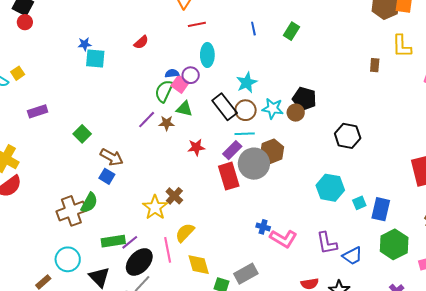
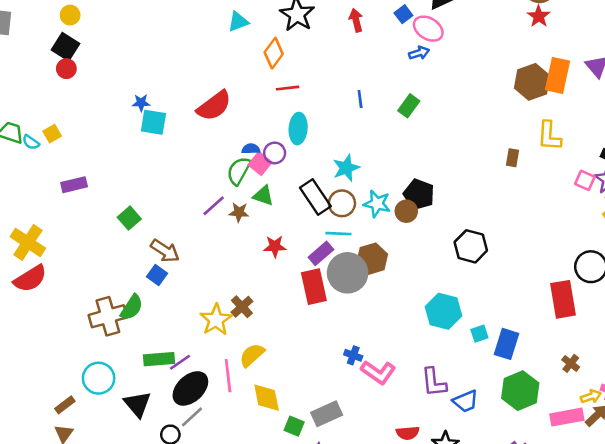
red semicircle: (141, 42) -> (214, 106), size x1.8

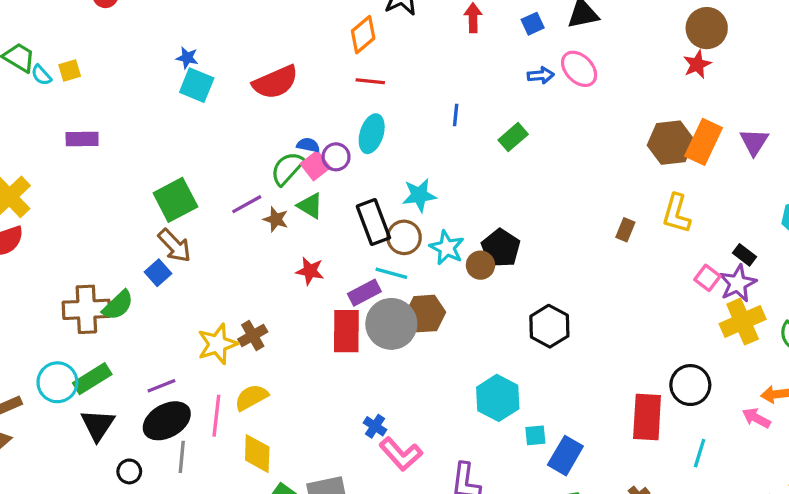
pink ellipse: (428, 29) -> (579, 69), moved
green square: (129, 218) -> (175, 200), moved, size x1.5
green rectangle: (159, 359) -> (92, 379), moved, turned -40
gray line: (192, 417) -> (182, 457), moved, turned -55

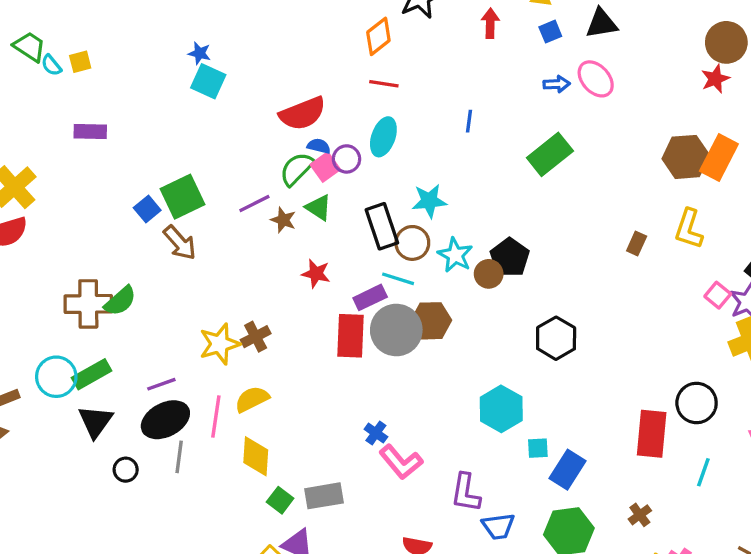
red semicircle: (275, 82) -> (303, 113), moved
green rectangle: (513, 137) -> (550, 154), moved, size x1.5
blue square: (158, 273) -> (147, 209), moved

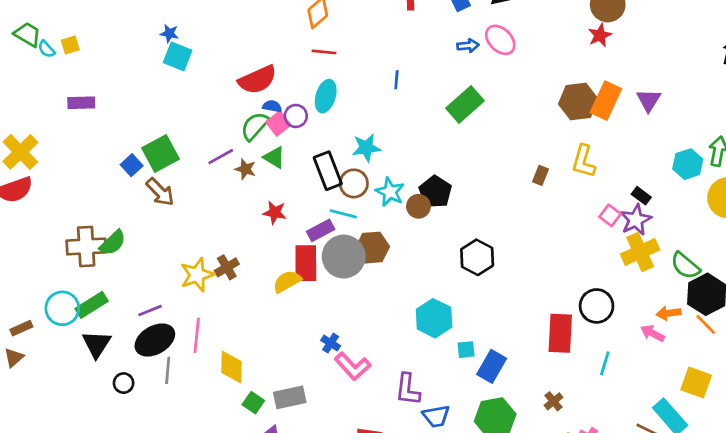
yellow semicircle: (252, 399) -> (287, 281), moved

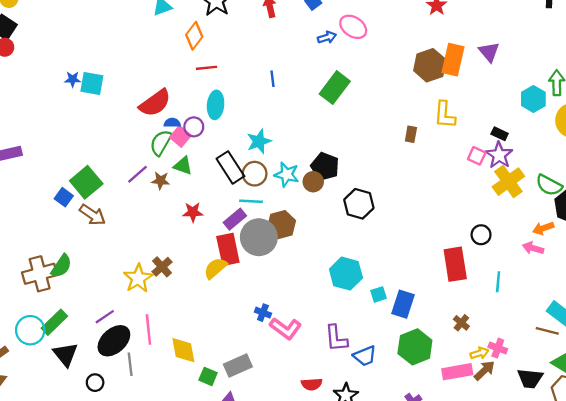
cyan square: (178, 56) -> (92, 84), moved
black hexagon: (477, 257) -> (359, 204), moved
black circle: (597, 306) -> (481, 235), size x0.7

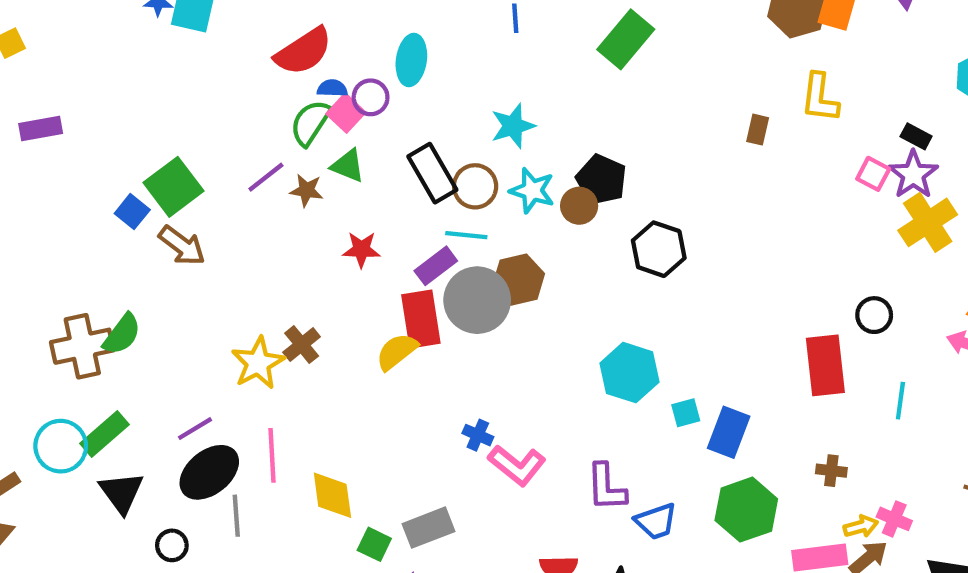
cyan star: (259, 141) -> (513, 126), moved
brown cross: (461, 323) -> (831, 471), turned -35

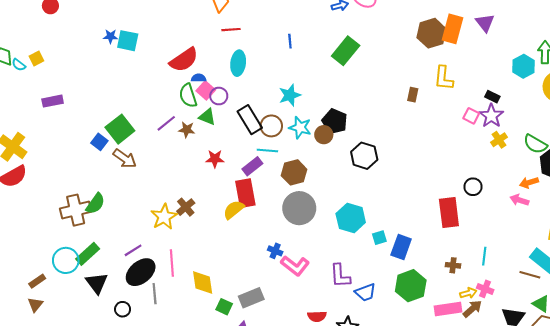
purple circle: (371, 97) -> (219, 96), moved
green semicircle: (310, 123) -> (188, 96), turned -50
yellow cross: (928, 222) -> (499, 140), size x0.6
gray circle: (477, 300) -> (299, 208), moved
cyan line: (900, 401) -> (484, 256), moved

